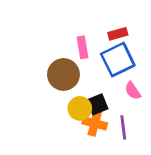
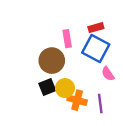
blue square: (118, 60) -> (96, 48), turned -36
black square: (97, 104) -> (47, 87), moved

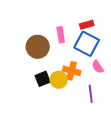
brown circle: (52, 61) -> (38, 47), moved
orange cross: (77, 100) -> (72, 71), moved

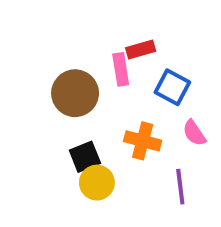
red rectangle: (87, 25) -> (141, 50), moved
blue square: (87, 44) -> (172, 87), size x0.7
yellow circle: (59, 80) -> (97, 183), moved

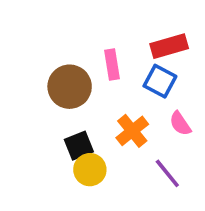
red rectangle: (141, 50) -> (169, 46), moved, size x1.4
orange cross: (143, 141) -> (132, 131), turned 36
purple line: (180, 187) -> (167, 173), turned -32

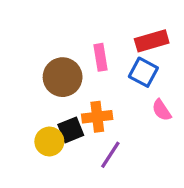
orange cross: (132, 131) -> (97, 117), moved, turned 32
yellow circle: (90, 170) -> (49, 141), moved
purple line: (167, 173) -> (110, 155), moved, turned 72

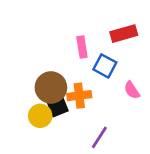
blue square: (143, 72) -> (105, 66), moved
brown circle: (63, 77) -> (51, 87), moved
purple line: (110, 155) -> (99, 137), moved

